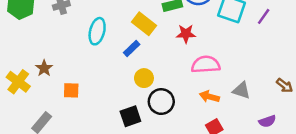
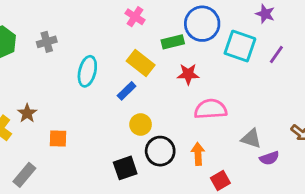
orange arrow: (209, 97) -> (198, 154), moved, turned 72
purple semicircle: (267, 121) -> (269, 158), moved

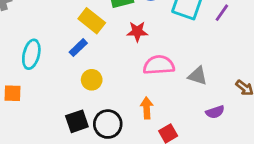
cyan ellipse: (87, 71) -> (31, 54), moved
gray triangle: (251, 138) -> (198, 76), moved
black circle: (160, 151) -> (108, 124), moved

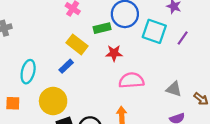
gray triangle: (198, 76) -> (174, 89), moved
yellow circle: (92, 80) -> (53, 101), moved, size x1.6

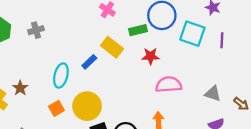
purple line: (183, 38) -> (222, 40), turned -32
blue rectangle: (66, 66) -> (89, 62), moved
orange square: (13, 103) -> (56, 108), moved, turned -32

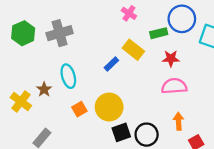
gray cross: (36, 30) -> (60, 33), size x1.6
cyan ellipse: (61, 75) -> (68, 76), moved, turned -30
pink semicircle: (169, 85) -> (174, 86), moved

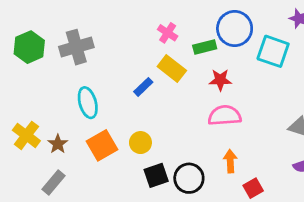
pink cross: (129, 13) -> (168, 33), moved
brown star: (44, 89) -> (58, 144), moved
yellow circle: (109, 107) -> (140, 143), size x0.6
orange square: (79, 109) -> (102, 145), size x1.5

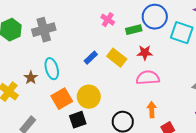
yellow rectangle: (172, 68) -> (117, 58), moved
yellow circle: (140, 143) -> (89, 97), size x1.5
brown star: (58, 144) -> (31, 78), moved
black square: (156, 175) -> (78, 120), moved

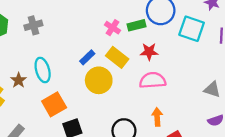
pink cross: (108, 20) -> (112, 28), moved
gray cross: (44, 30) -> (33, 25), size x0.7
yellow circle: (89, 97) -> (99, 80), moved

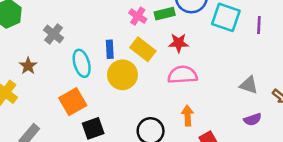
gray cross: (33, 25) -> (54, 34), moved, turned -36
blue rectangle: (87, 57) -> (110, 49), turned -49
cyan ellipse: (43, 70) -> (82, 63), moved
brown star: (19, 80) -> (28, 66), moved

